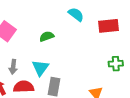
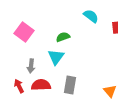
cyan triangle: (40, 68) -> (56, 57), moved

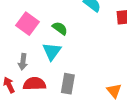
pink square: (24, 32) -> (27, 24), moved
green semicircle: (63, 37) -> (60, 28), turned 56

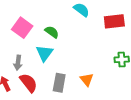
red semicircle: (34, 84) -> (29, 83), turned 54
orange triangle: (114, 91) -> (87, 80), moved

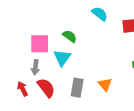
pink square: (22, 28) -> (40, 44), moved, turned -36

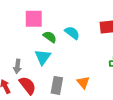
cyan semicircle: (100, 14) -> (72, 33), moved
pink square: (40, 44) -> (34, 19), moved

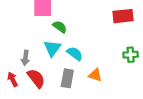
cyan semicircle: (72, 33) -> (75, 54), moved
orange triangle: (83, 82) -> (95, 75), turned -32

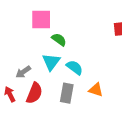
gray arrow: (25, 58) -> (23, 72), turned 48
red semicircle: (36, 78) -> (34, 93), turned 60

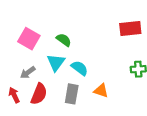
pink square: (41, 19) -> (29, 39), moved, turned 30

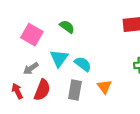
green semicircle: (64, 40) -> (67, 27), moved
orange triangle: (101, 91) -> (104, 87), turned 35

